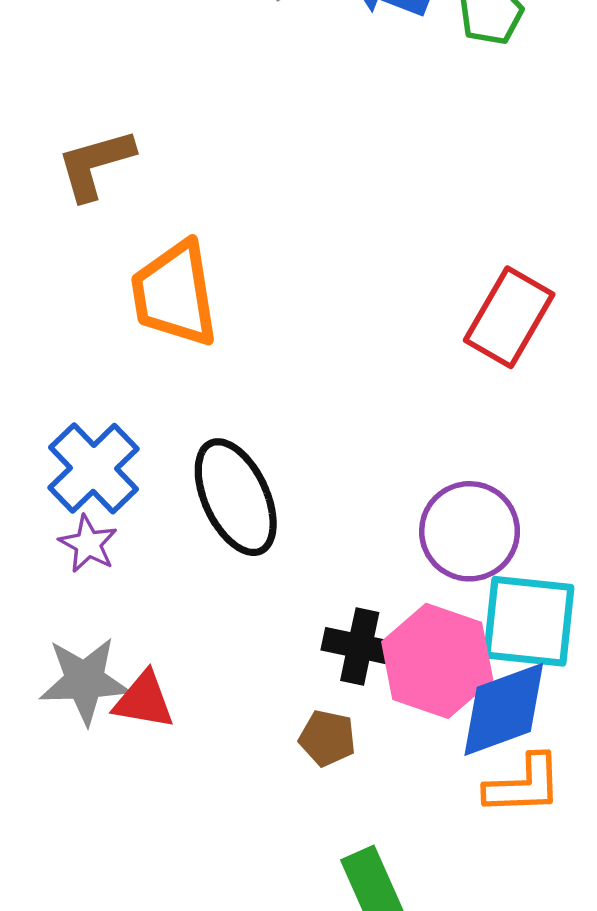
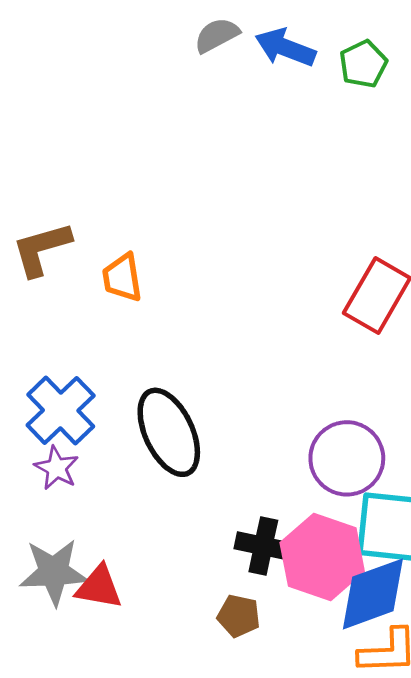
brown L-shape: (95, 164) -> (41, 249), moved
orange trapezoid: (174, 294) -> (122, 278), size x0.6

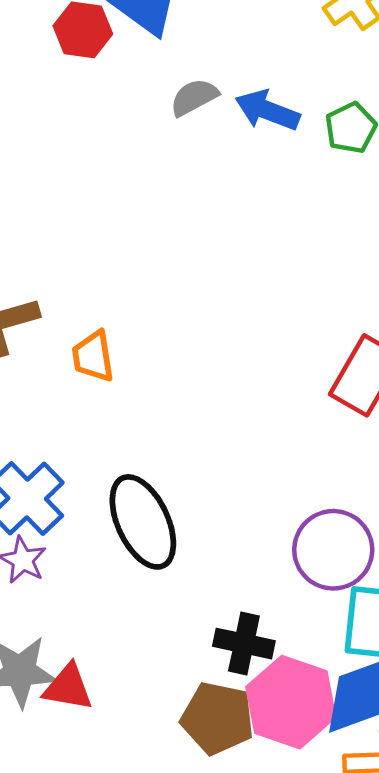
pink hexagon: (322, 557) -> (291, 702), moved
brown pentagon: (239, 616) -> (218, 718), size x1.6

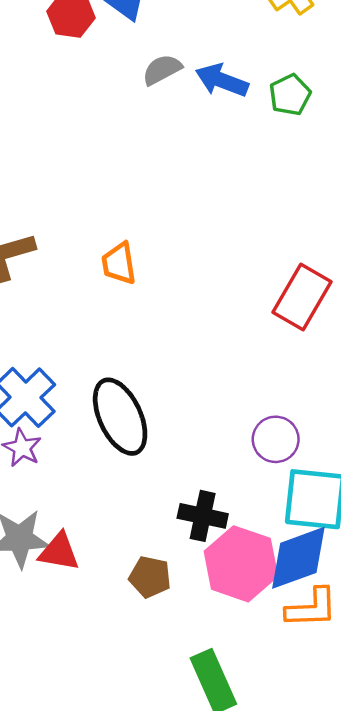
orange trapezoid: (93, 356) -> (119, 263), moved
purple circle: (333, 550) -> (276, 439), size x0.7
brown pentagon: (218, 718) -> (150, 577), moved, size x0.7

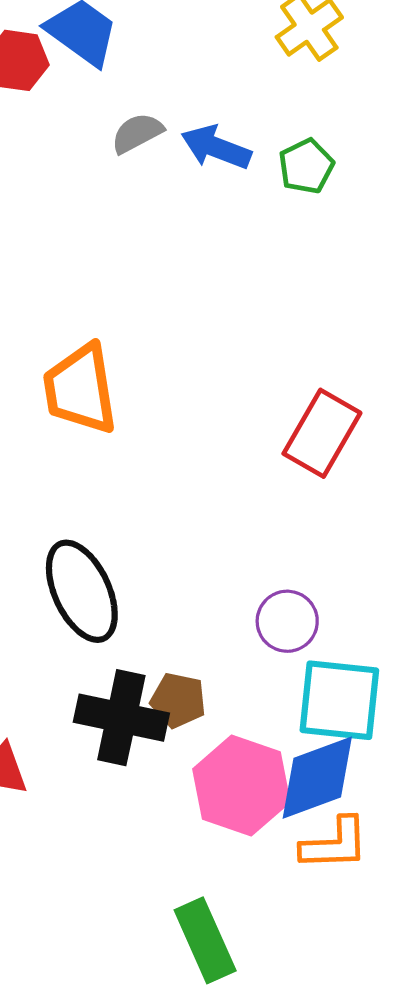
orange trapezoid: (119, 263) -> (80, 389), size x1.6
black cross: (203, 516) -> (121, 718), moved, size x1.4
brown pentagon: (150, 577) -> (178, 700), moved

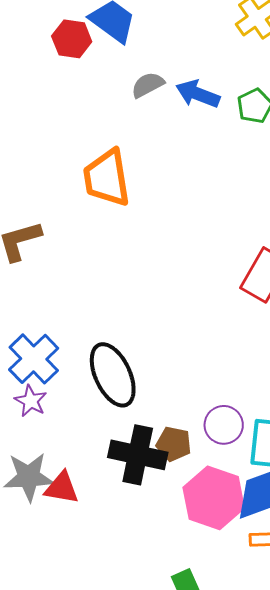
orange trapezoid: (80, 389) -> (107, 178), moved
purple circle: (287, 621) -> (224, 425), moved

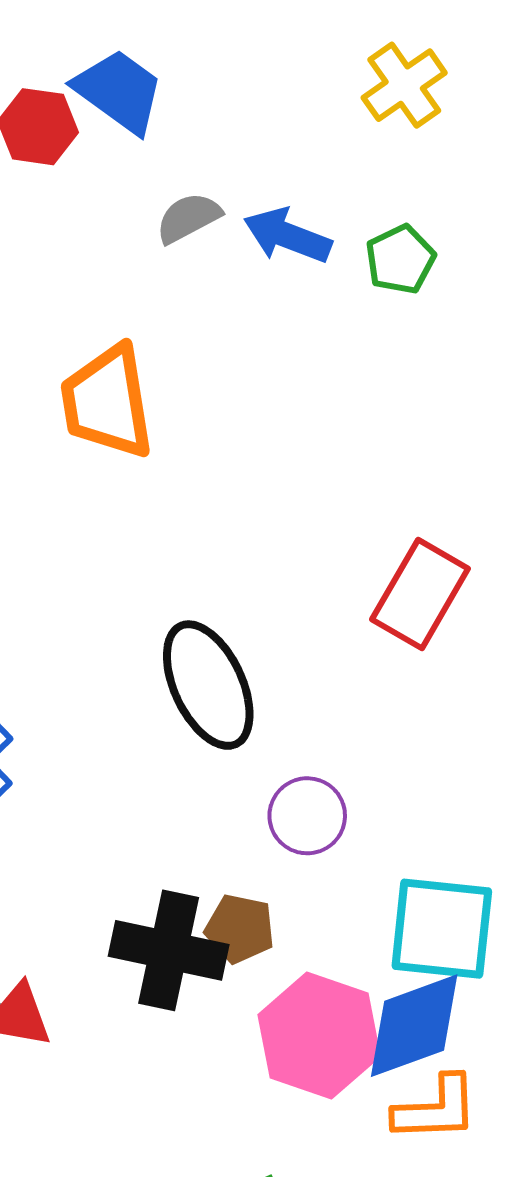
black ellipse: (113, 375) -> (208, 685), moved
purple circle: (224, 425) -> (307, 816), moved

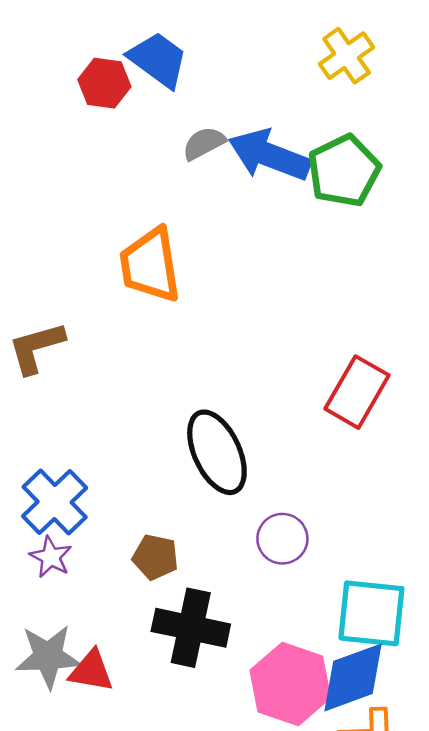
blue arrow: (287, 236) -> (269, 155), size x1.4
green pentagon: (400, 259) -> (344, 171), size x1.6
brown pentagon: (240, 929) -> (155, 557), moved

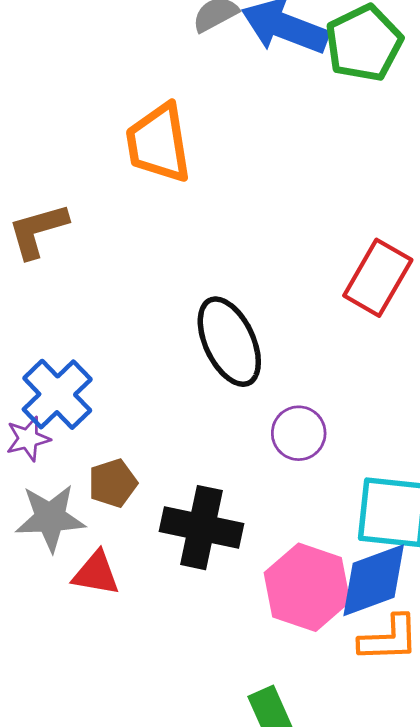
purple star: (51, 557) -> (28, 439), moved, turned 30
brown pentagon: (155, 557) -> (113, 483), moved, turned -30
gray star: (48, 656) -> (50, 518), moved

